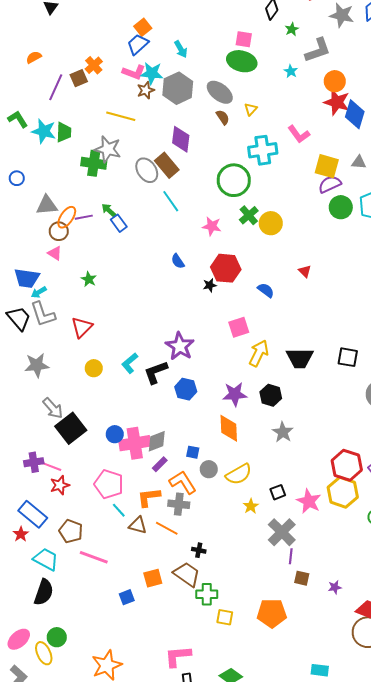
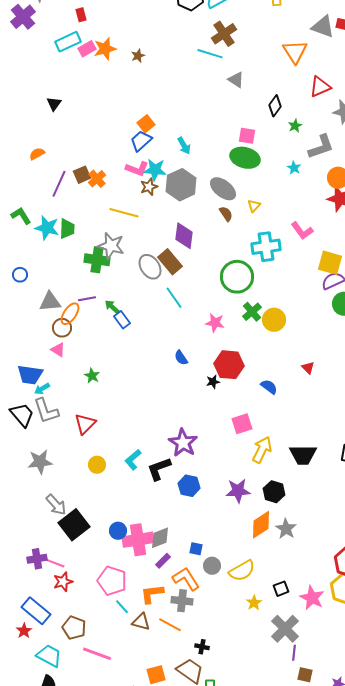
orange cross: (94, 65) -> (97, 179), moved
purple line: (84, 217) -> (87, 299), moved
orange diamond: (229, 428) -> (261, 525), moved, turned 60

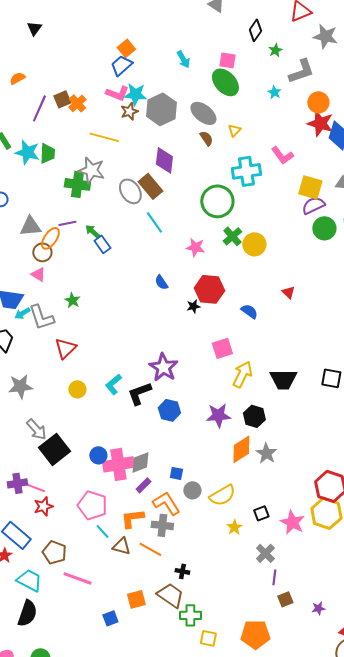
cyan arrow: (184, 146) -> (183, 59), moved
green ellipse: (245, 158) -> (225, 82), turned 32
gray L-shape: (46, 411) -> (41, 317), moved
gray cross: (285, 629) -> (265, 553), size x0.7
brown square: (305, 675) -> (285, 599), turned -35

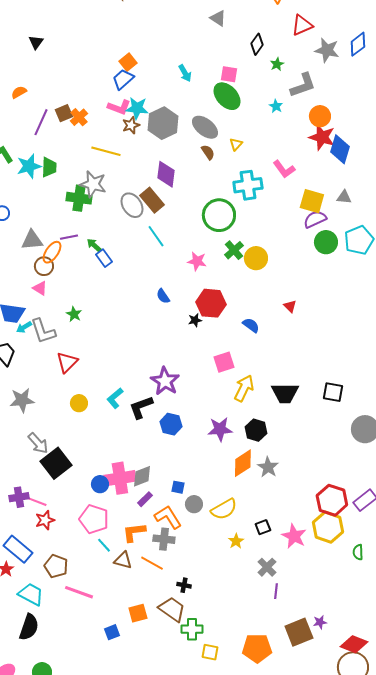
cyan star: (27, 152) -> (29, 166), turned -30
blue circle: (98, 455) -> (100, 484), moved
brown square: (285, 599) -> (299, 632), moved, size x1.8

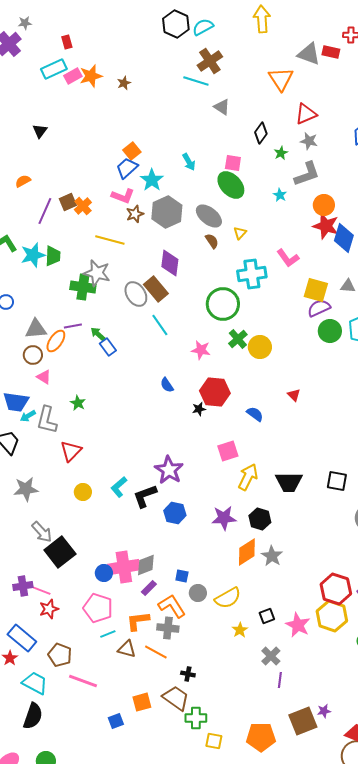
gray star: (327, 50) -> (309, 141), moved, size x0.7
cyan star: (137, 108) -> (152, 180), moved, turned 30
brown circle: (44, 266) -> (33, 355), moved
gray L-shape: (43, 331) -> (47, 420), turned 32
cyan line: (104, 545) -> (108, 634), turned -70

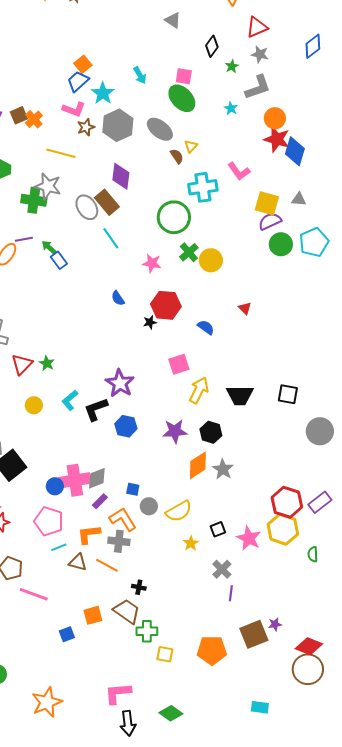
brown semicircle: (212, 241) -> (177, 156), moved
green star: (78, 403) -> (47, 363), moved

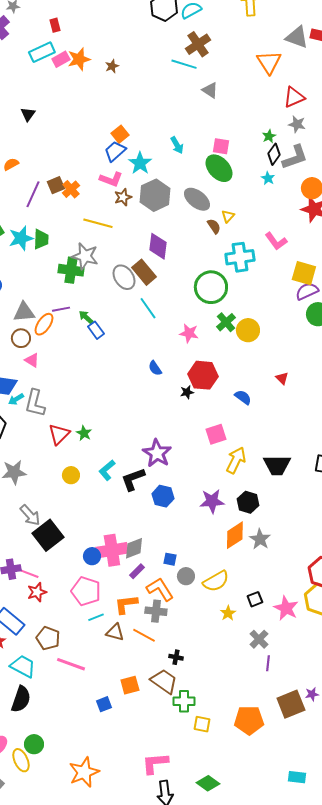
black diamond: (212, 46) -> (274, 154), moved

